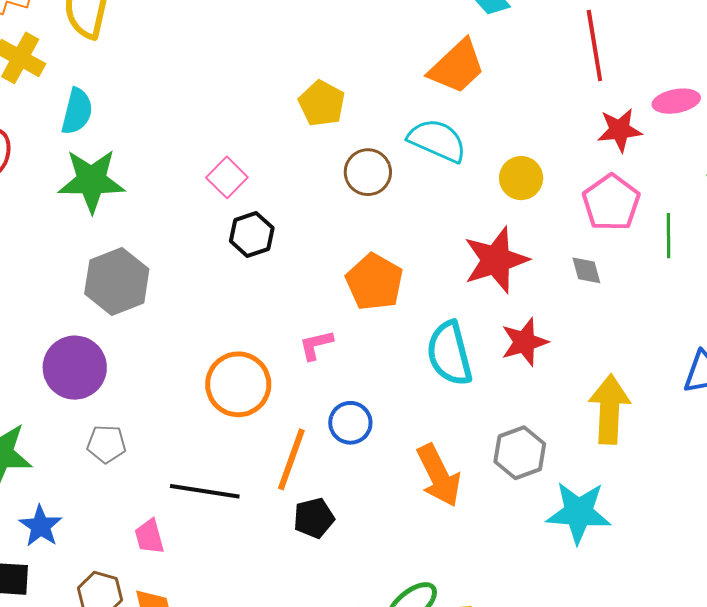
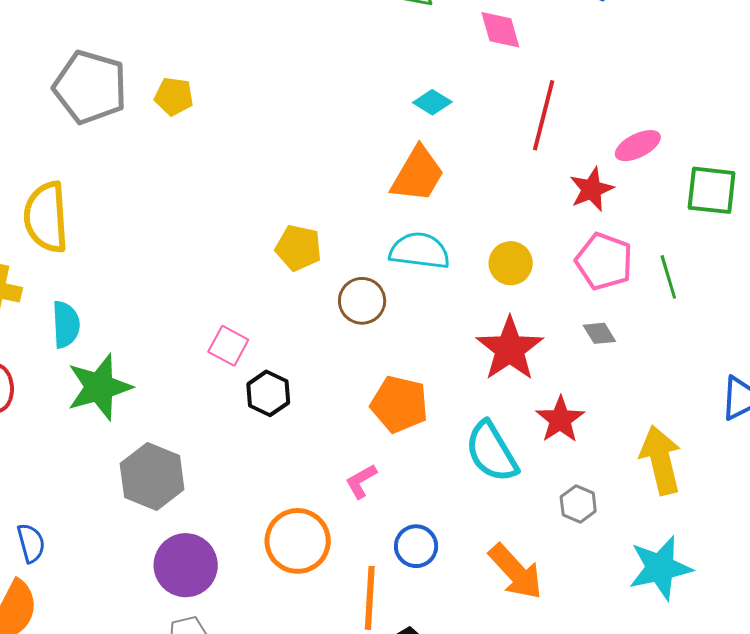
red line: (594, 46) -> (544, 115), turned 40
purple circle: (75, 368) -> (186, 565), moved
gray hexagon: (520, 453) -> (578, 504), moved, size x0.7

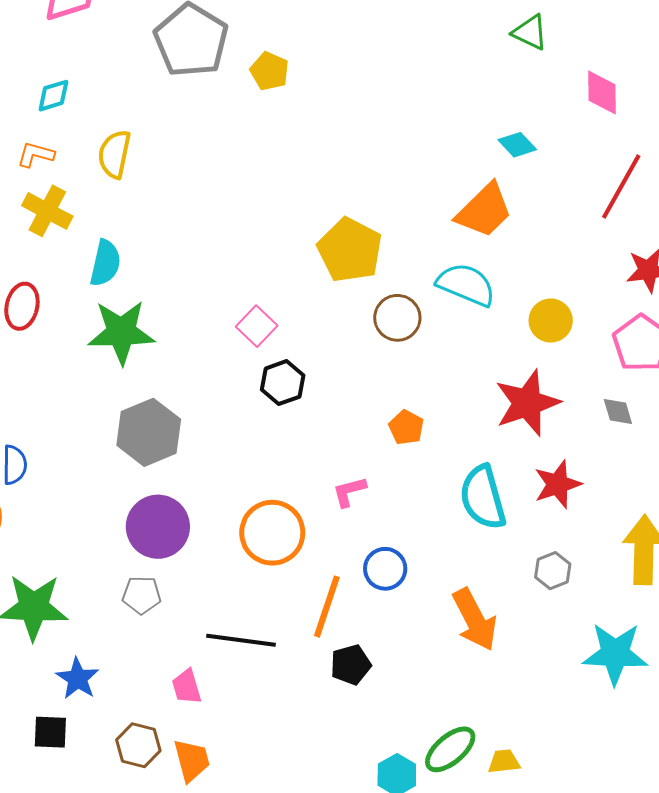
yellow semicircle: (46, 217) -> (114, 154), size x0.7
yellow pentagon: (298, 248) -> (350, 250), size x1.4
orange pentagon: (399, 404) -> (406, 427), size x0.6

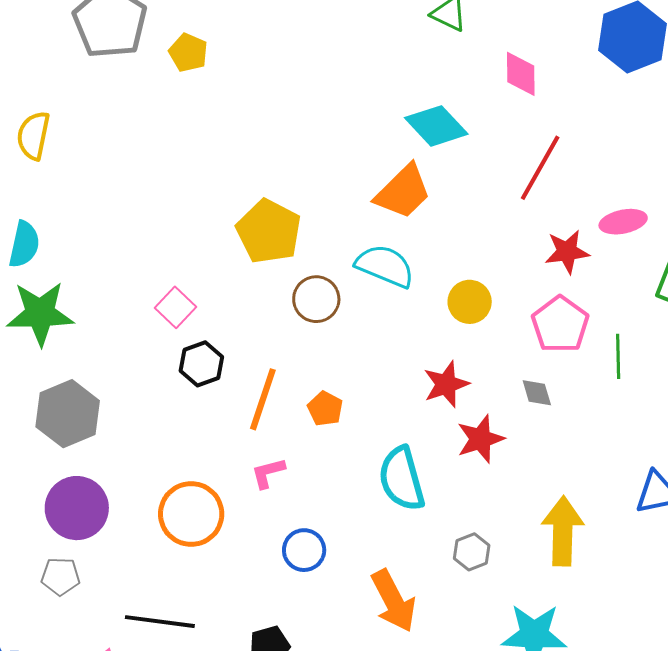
cyan diamond: (517, 145) -> (436, 126), size x1.6
red star: (527, 403) -> (446, 384), size x0.7
red star: (558, 484) -> (480, 439), moved
orange line: (327, 607) -> (263, 399), moved

